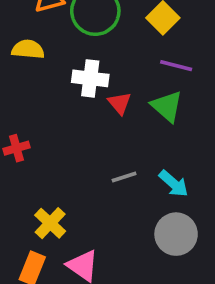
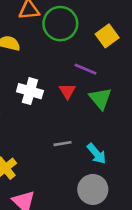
purple line: (176, 66) -> (86, 69), moved
white cross: (90, 78) -> (30, 91), moved

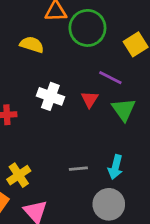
gray line: (62, 144) -> (78, 169), moved
cyan arrow: (97, 154) -> (115, 167), turned 50

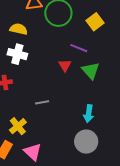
white cross: (50, 96) -> (17, 54), moved
gray line: (78, 169) -> (42, 102), moved

